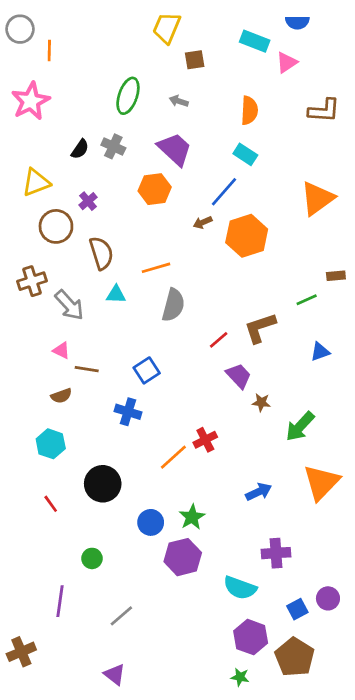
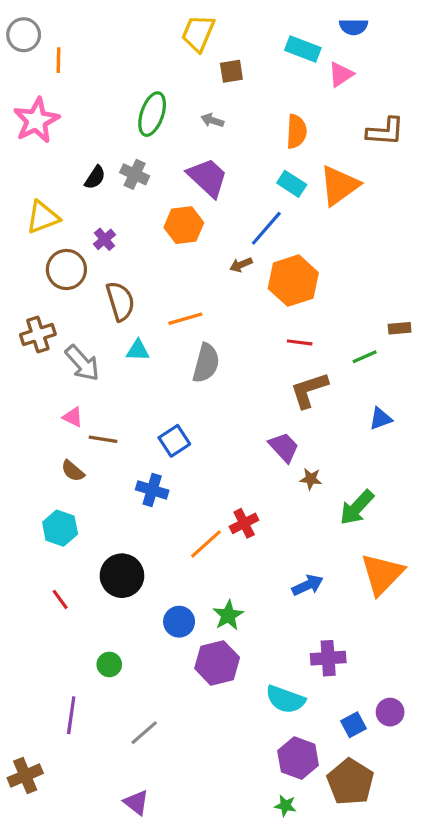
orange triangle: (317, 198) -> (339, 185), moved
red line: (219, 340) -> (300, 342), moved, turned 48
brown semicircle: (61, 396) -> (73, 471), turned 60

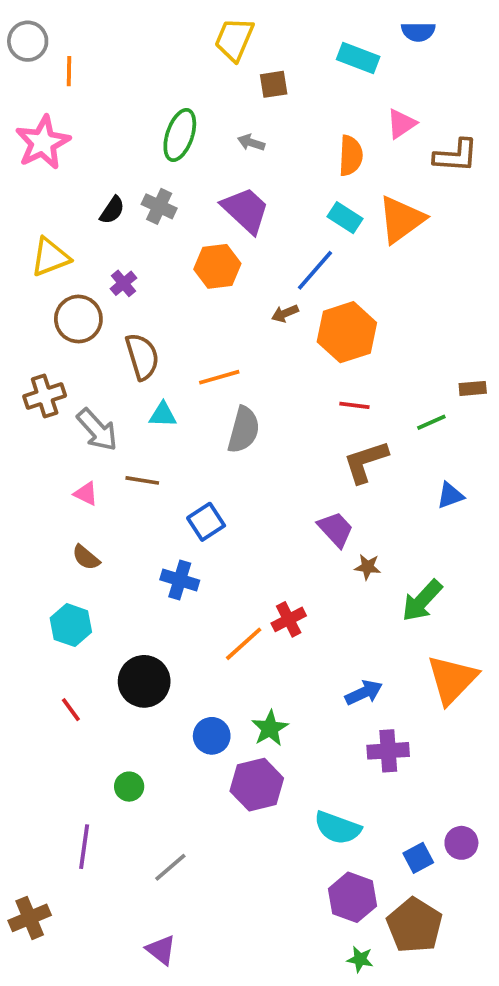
pink triangle: (341, 74) -> (401, 124), moved
brown line: (103, 439) -> (142, 480), moved
purple cross: (328, 658) -> (388, 751), moved
green star: (285, 806) -> (360, 959), moved

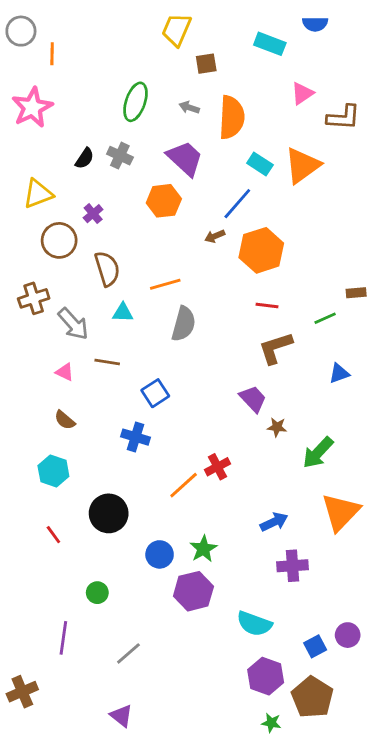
orange semicircle: (351, 156) -> (232, 117), moved, size x1.4

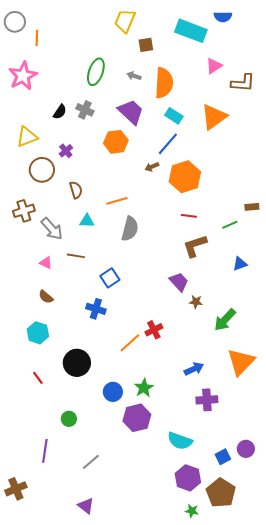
cyan rectangle: (270, 44) -> (191, 31), size x1.4
cyan rectangle: (260, 164) -> (174, 116), moved
brown semicircle: (107, 269) -> (76, 190), size x0.7

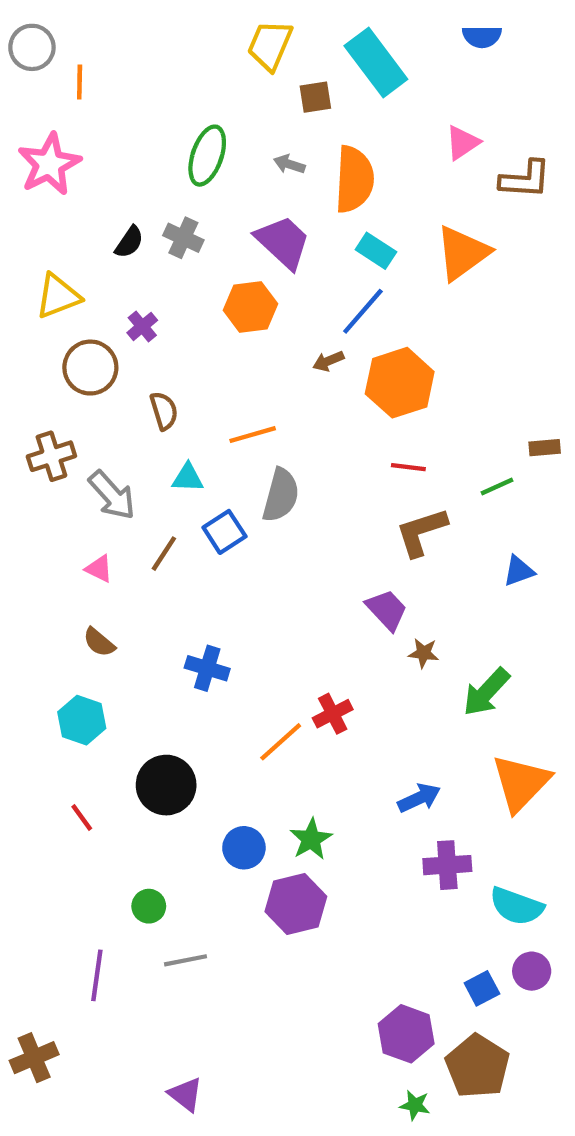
cyan rectangle: (191, 31) -> (376, 63), moved, turned 32
brown line: (76, 256) -> (164, 554), turned -66
blue square: (110, 278) -> (224, 532), moved
cyan semicircle: (180, 441) -> (517, 906), moved
gray line: (91, 462) -> (186, 960), moved, turned 30

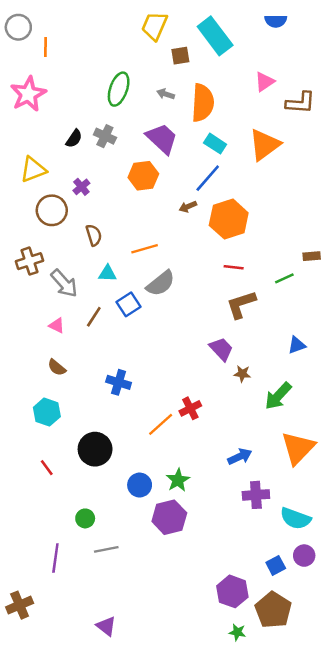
gray semicircle: (281, 495) -> (161, 283), turned 36
blue triangle: (519, 571) -> (297, 345), moved

